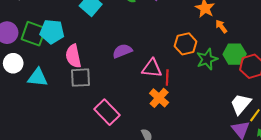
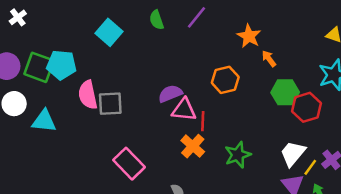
purple semicircle: (122, 51) -> (170, 94), moved
green star: (207, 59) -> (238, 155), moved
gray square: (80, 78) -> (110, 104), moved

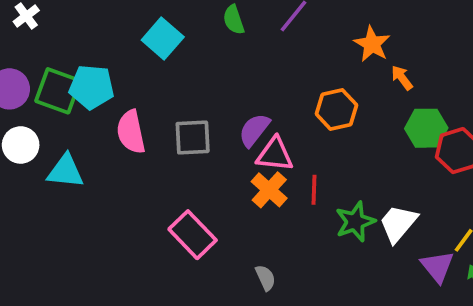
purple semicircle: (170, 94) -> (254, 130), turned -30
gray square: (110, 104) -> (193, 138), moved
red line: (203, 121) -> (314, 190), moved
orange cross: (193, 146) -> (269, 190), moved
white trapezoid: (293, 154) -> (398, 223), moved

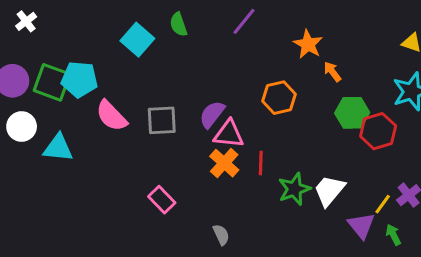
green semicircle: (234, 20) -> (178, 24), moved
pink semicircle: (131, 132) -> (111, 116), turned -32
pink rectangle: (193, 235) -> (162, 200), size x0.7

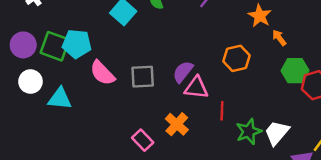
orange cross: (224, 163) -> (177, 124), moved

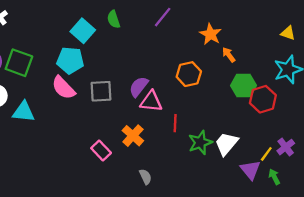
cyan pentagon: (77, 44) -> (70, 60), moved

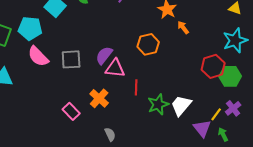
cyan pentagon: (70, 60) -> (30, 28), moved
green hexagon: (244, 86) -> (230, 76), moved

